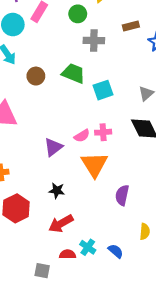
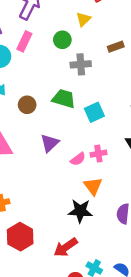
purple triangle: (53, 147) -> (50, 143), moved
orange triangle: (94, 165) -> (93, 186), size x0.7
black star: (57, 191) -> (80, 211), moved, size x1.5

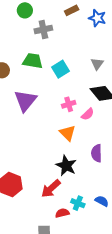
purple triangle: (50, 143) -> (25, 101), size x1.4
pink semicircle: (78, 159) -> (88, 114), moved
black star: (80, 211) -> (66, 166), moved, turned 30

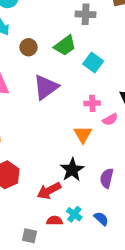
green trapezoid: (33, 61) -> (65, 46), turned 120
cyan square: (61, 69) -> (93, 63), turned -36
purple semicircle: (96, 153) -> (107, 178), moved

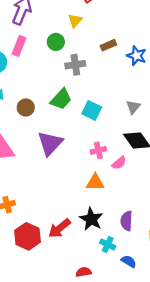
orange triangle: (83, 134) -> (95, 182), turned -48
red arrow: (49, 191) -> (59, 228), moved
cyan cross: (74, 214) -> (108, 244), moved

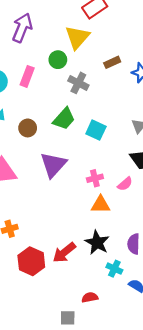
yellow triangle: (75, 21) -> (77, 37), size x1.6
pink rectangle: (19, 46) -> (27, 76), moved
gray cross: (75, 65) -> (78, 83), turned 36
pink cross: (98, 150) -> (95, 178), moved

